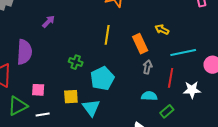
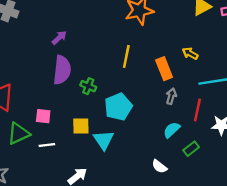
purple semicircle: (24, 52) -> (62, 70), moved
cyan semicircle: (149, 96) -> (172, 130), turned -49

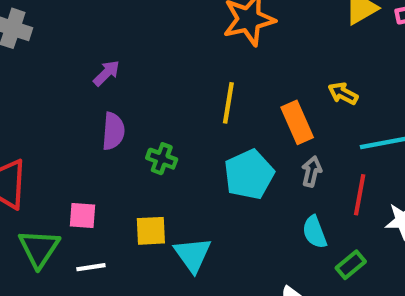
purple semicircle: (62, 70) -> (113, 131), size x0.7
cyan pentagon: (118, 107) -> (249, 175), moved
cyan semicircle: (172, 130) -> (315, 232), turned -66
green triangle: (18, 134) -> (39, 248), turned -30

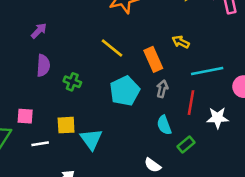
yellow line: (228, 103) -> (112, 48), turned -60
white line: (91, 267) -> (40, 144), moved

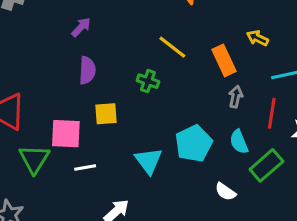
green cross: (72, 82) -> (148, 81), moved
cyan pentagon: (125, 91) -> (194, 143), moved
pink square: (25, 116) -> (66, 134), size x1.5
yellow square: (66, 125) -> (106, 114), moved
green rectangle: (186, 145) -> (266, 165), size x1.5

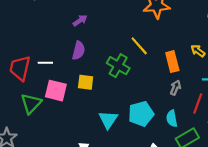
green cross: (148, 81) -> (118, 66), size x1.5
white line: (85, 168) -> (45, 63), moved

